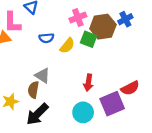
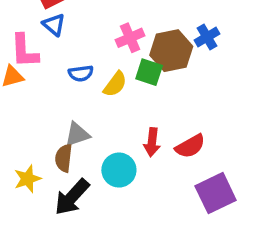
gray triangle: (42, 76) -> (77, 134), turned -49
red semicircle: (130, 88) -> (190, 146), moved
purple square: (112, 104) -> (216, 193), moved
cyan circle: (83, 112) -> (119, 170), moved

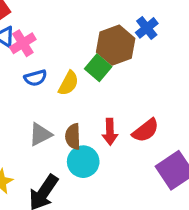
pink cross: (130, 38) -> (23, 43), moved
green square: (149, 72) -> (98, 68), turned 30
brown semicircle: (64, 158) -> (73, 136), moved

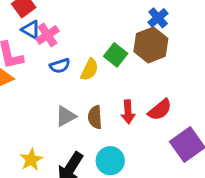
brown hexagon: (116, 45) -> (151, 45), moved
cyan circle: (83, 162) -> (110, 161), moved

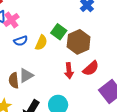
brown hexagon: (151, 45) -> (79, 42), moved
brown semicircle: (95, 117) -> (14, 80), moved

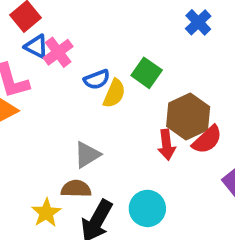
blue semicircle: (21, 41) -> (97, 79), moved
brown hexagon: (79, 42) -> (188, 117), moved
brown semicircle: (14, 80) -> (76, 189), moved, turned 98

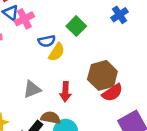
green square: (147, 73) -> (76, 26), moved
red arrow: (167, 145) -> (65, 92), moved
brown semicircle: (76, 189) -> (51, 118), moved

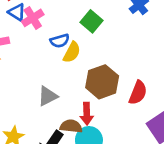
brown hexagon: (102, 75) -> (102, 82), moved
red arrow: (65, 92) -> (87, 114), moved
red semicircle: (112, 93) -> (138, 93), turned -30

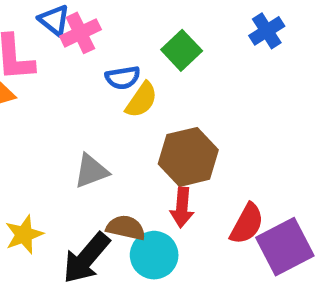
red semicircle: (138, 93) -> (247, 224), moved
red arrow: (87, 114) -> (182, 208), moved

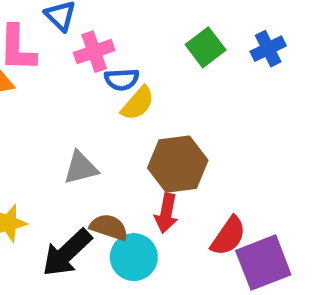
pink cross: (80, 33) -> (94, 52), moved
green square: (182, 50) -> (206, 47), moved

